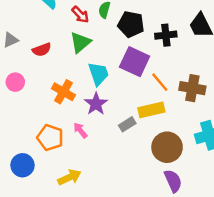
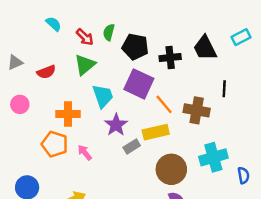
orange cross: (63, 92) -> (68, 114), turned -30
purple star: (96, 104) -> (116, 125), moved
orange pentagon: (50, 138) -> (55, 144), moved

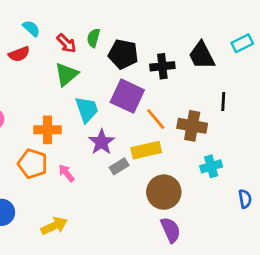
red semicircle: (46, 72) -> (19, 54), moved
cyan cross: (213, 157) -> (211, 166), moved, size x0.7

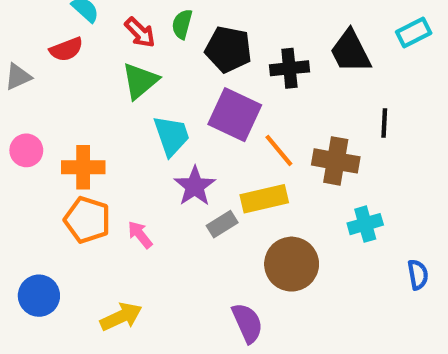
orange cross: (47, 130) -> (83, 167), moved
purple semicircle: (171, 230) -> (247, 323), moved

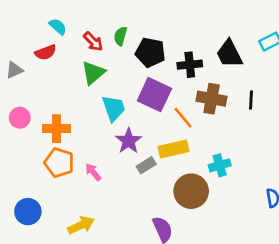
brown cross: (336, 161) -> (212, 99), moved
cyan cross: (365, 224) -> (220, 165), moved

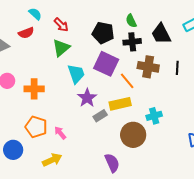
green semicircle: (120, 36) -> (131, 21), moved, turned -40
orange pentagon: (59, 163) -> (36, 127), moved
pink arrow: (93, 172) -> (60, 133), moved

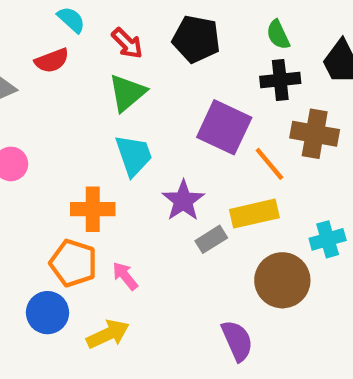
black pentagon: (103, 33) -> (196, 39), moved
cyan trapezoid: (76, 74) -> (134, 155), moved
orange cross: (34, 89) -> (93, 209), moved
blue circle: (13, 150) -> (48, 313), moved

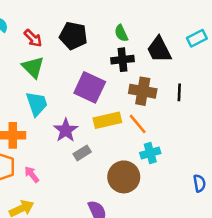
green triangle: (127, 93) -> (33, 67), turned -35
orange line: (269, 164) -> (138, 124), moved
yellow rectangle: (254, 214) -> (107, 120), moved

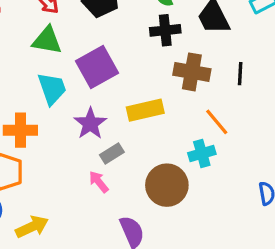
green triangle: (33, 67) -> (47, 40), turned -35
purple square: (90, 87) -> (97, 67), moved, turned 36
orange line: (138, 124) -> (217, 122), moved
pink arrow: (32, 174) -> (99, 182), moved

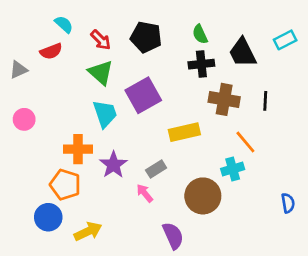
green triangle: (47, 40) -> (101, 73), turned 32
purple star: (90, 124) -> (113, 165), moved

